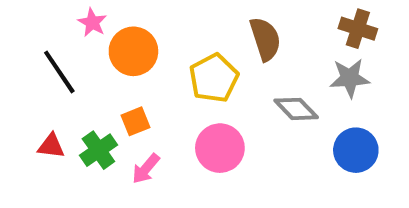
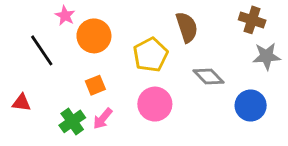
gray star: (350, 78) -> (267, 56), moved
red triangle: (51, 146) -> (21, 103), moved
green cross: (98, 150) -> (72, 121), moved

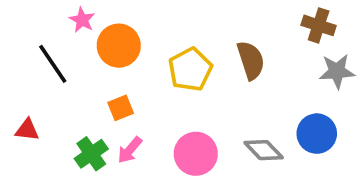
brown semicircle: (187, 27) -> (251, 60), moved
gray diamond: (209, 76) -> (264, 150), moved
pink circle: (155, 104) -> (196, 154), moved

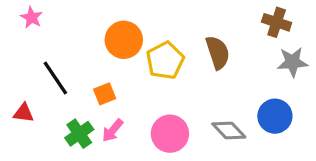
pink star: (82, 20) -> (32, 18), moved
orange circle: (119, 46) -> (124, 40), moved
black line: (53, 64) -> (55, 78), moved

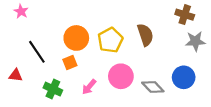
orange circle: (124, 40) -> (76, 38), moved
pink arrow: (113, 130) -> (89, 87), moved
green cross: (79, 134) -> (53, 89), turned -30
pink circle: (170, 134) -> (121, 76), moved

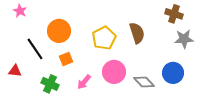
orange circle: (76, 38) -> (59, 31), moved

